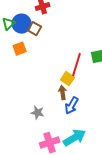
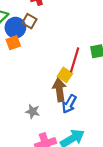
blue circle: (22, 24) -> (15, 28), moved
brown arrow: (63, 93) -> (60, 90), size x1.5

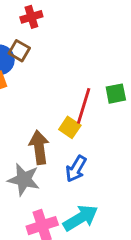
brown arrow: (60, 90) -> (39, 147), moved
gray star: (33, 111) -> (24, 180), size x1.5

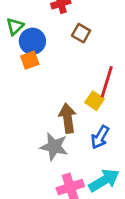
brown square: (19, 51) -> (81, 33), moved

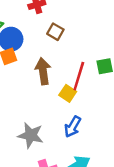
brown arrow: (68, 118) -> (43, 71), moved

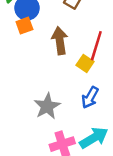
gray star: (31, 135) -> (47, 106), turned 30

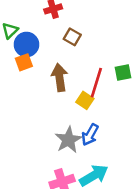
gray star: (47, 106) -> (68, 140), moved

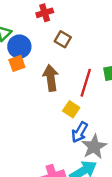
yellow square: (85, 100) -> (71, 109), moved
gray star: (68, 140) -> (94, 147), moved

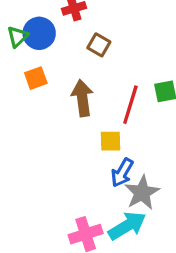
blue circle: (19, 47) -> (39, 33), moved
yellow square: (71, 109) -> (110, 141), turned -35

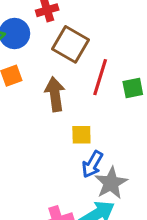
brown square: (99, 45) -> (71, 44), size x1.6
red line: (130, 105) -> (100, 77), moved

